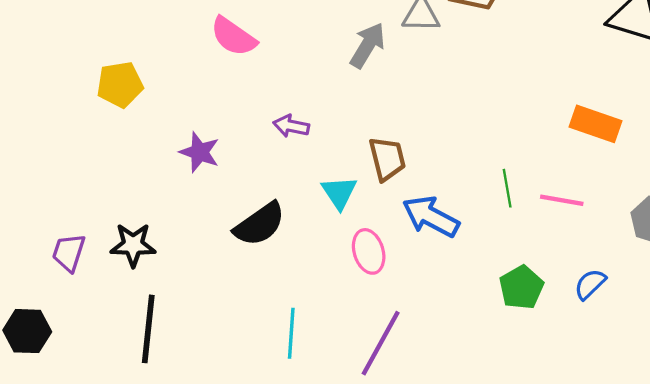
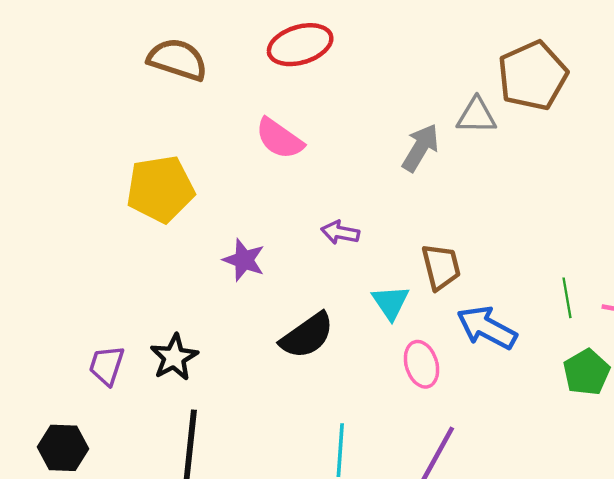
yellow pentagon: (120, 85) -> (160, 189), size x1.4
black star: (133, 245) -> (174, 357), turned -30
green pentagon: (521, 287) -> (586, 372), moved

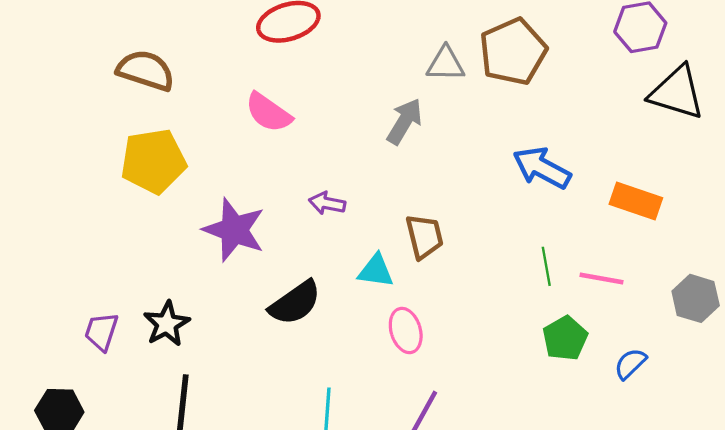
brown semicircle: (178, 60) -> (146, 70), moved
gray triangle: (476, 116) -> (446, 64), moved
purple star: (244, 260) -> (234, 230), size x1.5
cyan triangle: (391, 302) -> (376, 271), turned -48
blue arrow: (487, 328) -> (542, 168), moved

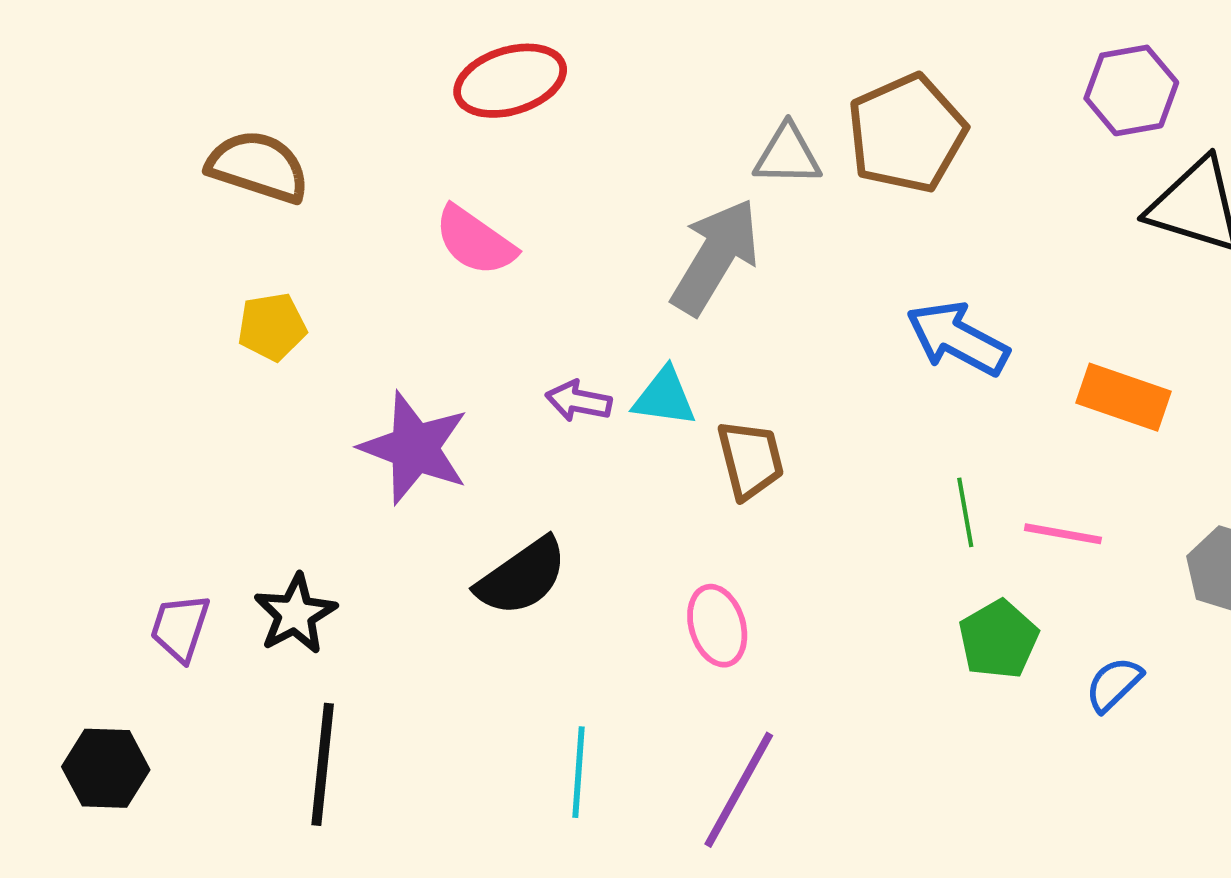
gray arrow: (405, 121) -> (715, 256), size x1.4
yellow pentagon: (153, 161) -> (272, 327), size x0.6
cyan triangle: (376, 271) -> (664, 397), moved

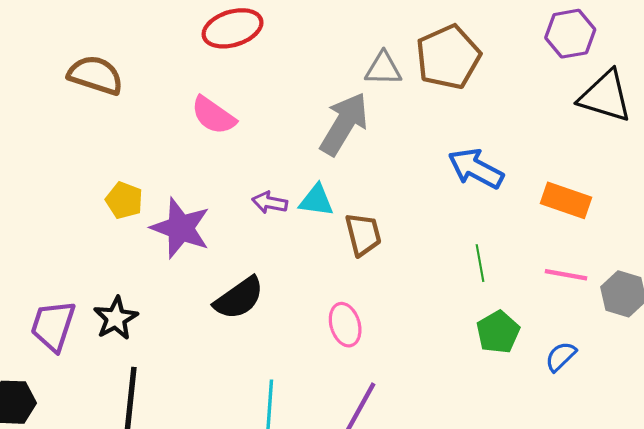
yellow pentagon: (272, 327) -> (124, 200), moved, turned 30
pink line: (1063, 534) -> (566, 275), moved
purple trapezoid: (180, 628) -> (53, 326), size x1.4

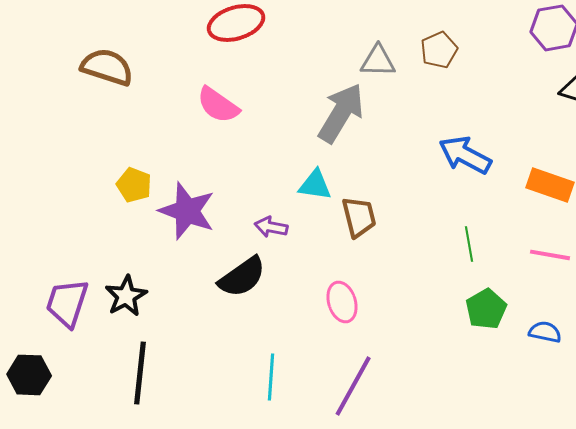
brown pentagon: (448, 57) -> (439, 50), size x0.6
purple arrow: (270, 203) -> (271, 227), moved
blue semicircle: (561, 357) -> (545, 332), turned 56

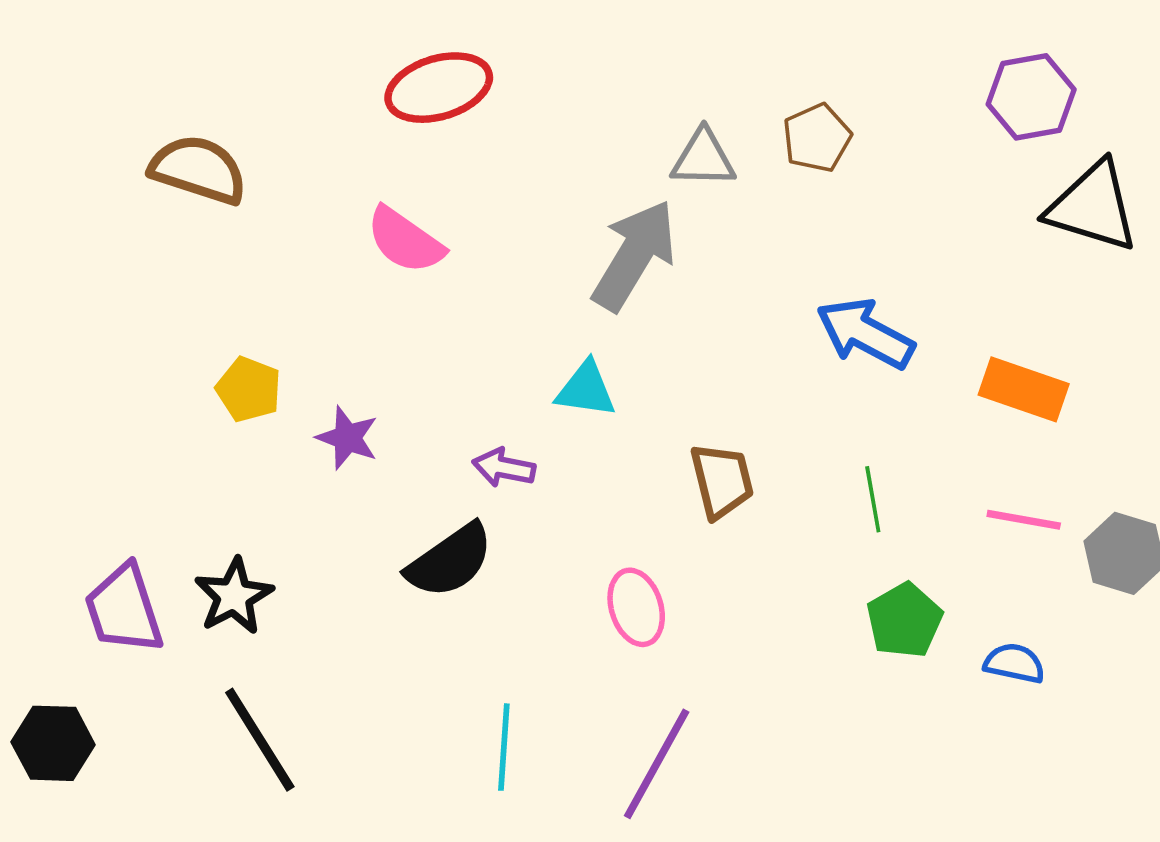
purple star: (187, 211) -> (347, 438), size x0.6
brown trapezoid: (359, 217) -> (722, 481), moved
purple trapezoid: (67, 303) -> (124, 609), turned -36
black line: (140, 373) -> (260, 740), turned -38

